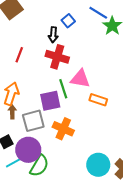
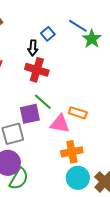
pink triangle: (80, 79) -> (60, 124), moved
green line: (63, 89) -> (43, 102), turned -30
orange cross: (63, 129) -> (72, 152), moved, turned -35

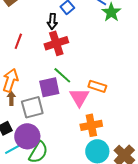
red cross: (37, 70) -> (56, 43), turned -35
pink triangle: (60, 124) -> (79, 97), turned 50

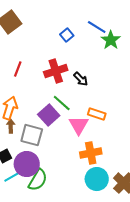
black arrow: (52, 21) -> (81, 79), moved, turned -49
purple square: (49, 87) -> (49, 115), turned -30
gray square: (32, 107) -> (32, 135), turned 30

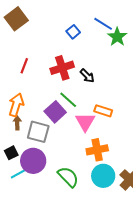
green semicircle: (38, 180) -> (68, 177), moved, turned -75

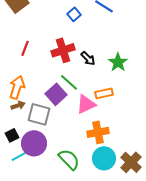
green star: (117, 37) -> (118, 62), moved
orange rectangle: (103, 111) -> (104, 93), turned -30
pink triangle: (85, 122) -> (86, 104), turned 35
brown arrow: (17, 123) -> (18, 105), turned 72

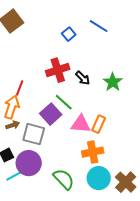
red line: (25, 48) -> (20, 88), moved
orange rectangle: (104, 93) -> (99, 124), moved, turned -54
pink triangle: (86, 104) -> (81, 124), turned 30

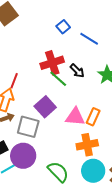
blue line: (99, 26) -> (89, 39), moved
green line: (64, 102) -> (58, 79), moved

